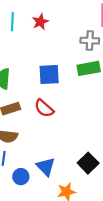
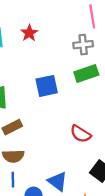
red semicircle: (44, 108) -> (81, 134), moved

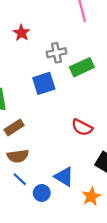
gray cross: (83, 45) -> (56, 53), moved
blue line: (13, 180) -> (20, 179), turned -40

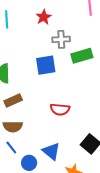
red star: (21, 33) -> (44, 17), moved
red semicircle: (82, 127) -> (60, 109), moved, turned -30

